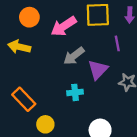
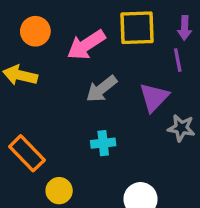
purple line: (117, 43) -> (178, 60), moved
purple triangle: (98, 70) -> (154, 97), moved

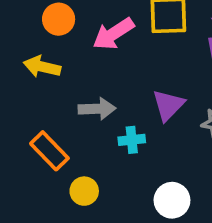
gray arrow: (101, 89) -> (97, 109), moved, turned -144
purple triangle: (154, 97) -> (168, 105), moved

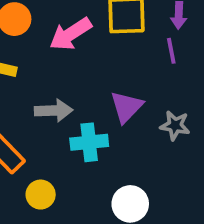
cyan cross: (132, 140) -> (89, 142), size x1.4

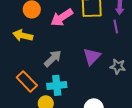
gray arrow: (54, 111) -> (53, 58), turned -42
cyan cross: (89, 142) -> (57, 85), moved

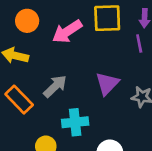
orange rectangle: (27, 81) -> (19, 100), moved
cyan cross: (57, 85) -> (75, 122), moved

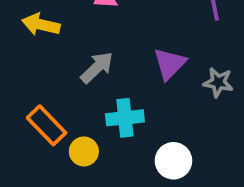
orange rectangle: (19, 100) -> (47, 125), moved

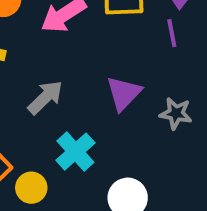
cyan cross: (125, 118) -> (75, 152), turned -36

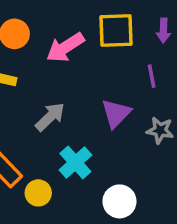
purple line: (172, 33) -> (152, 76), moved

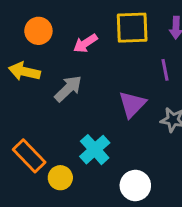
pink arrow: (65, 47) -> (85, 43), size x0.7
gray arrow: (50, 117) -> (68, 89), moved

